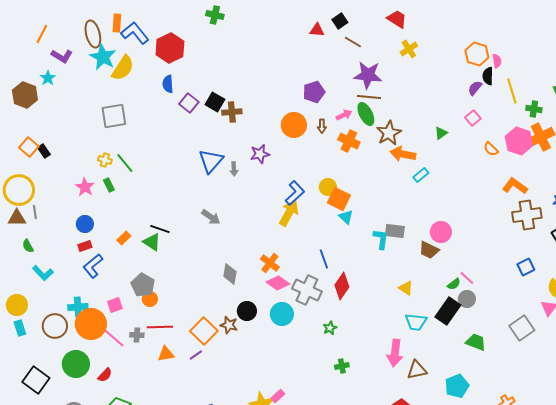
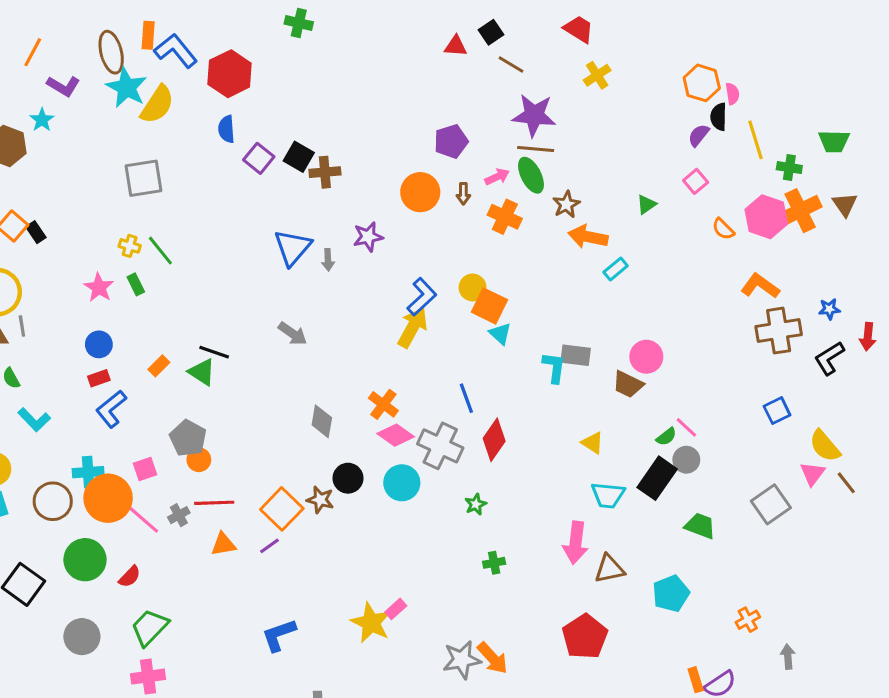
brown star: (389, 133) -> (566, 204), size x0.7
gray cross: (137, 335) -> (179, 515), turned -32

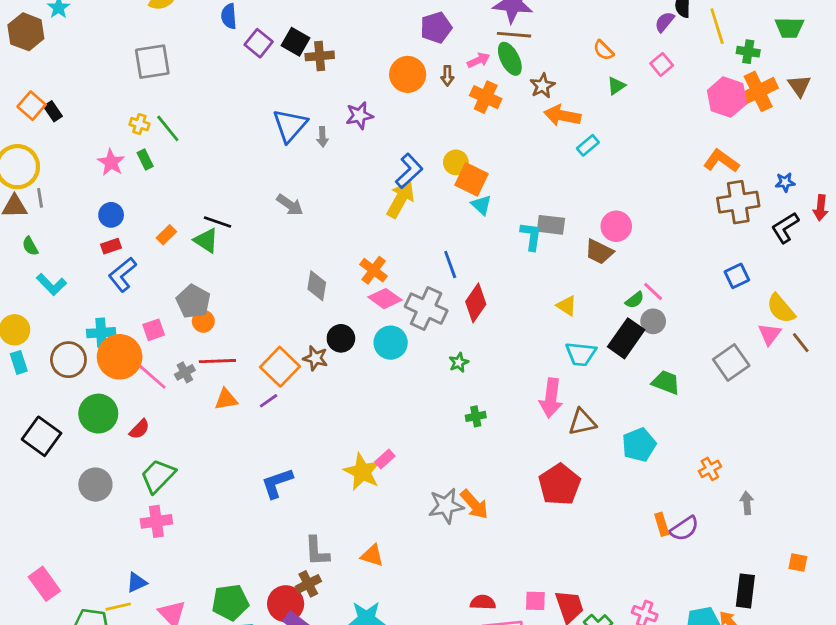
orange semicircle: (723, 229) -> (603, 50), moved

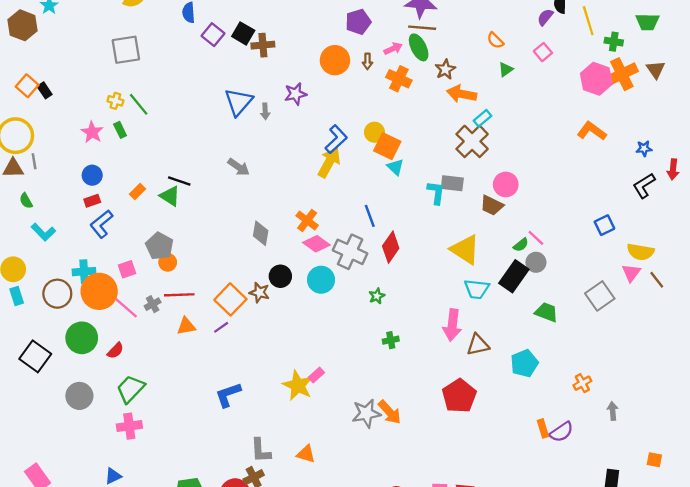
brown cross: (738, 202) -> (472, 141), moved, turned -36
yellow triangle: (567, 306) -> (465, 250), size x1.8
yellow semicircle: (781, 309) -> (640, 252), turned -40

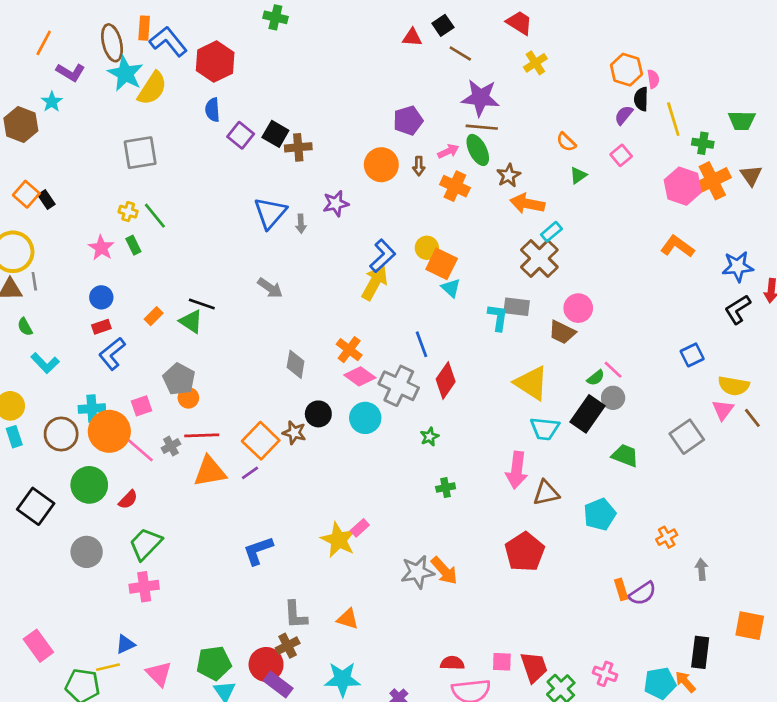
blue star: (644, 148) -> (738, 267), size x1.6
orange triangle: (186, 326) -> (210, 472), size x1.5
orange square: (654, 460) -> (750, 626), size x1.6

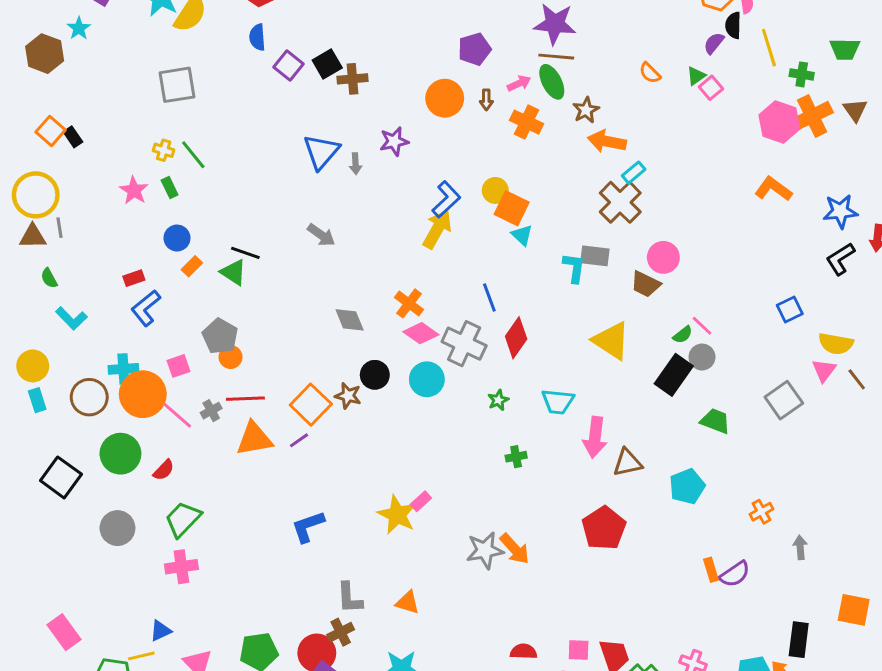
black square: (275, 134) -> (327, 64), turned 30
green triangle: (578, 175) -> (696, 76), moved
blue circle: (101, 297) -> (177, 238), moved
gray diamond: (296, 364) -> (350, 320), turned -32
cyan trapezoid: (545, 429) -> (558, 402), moved

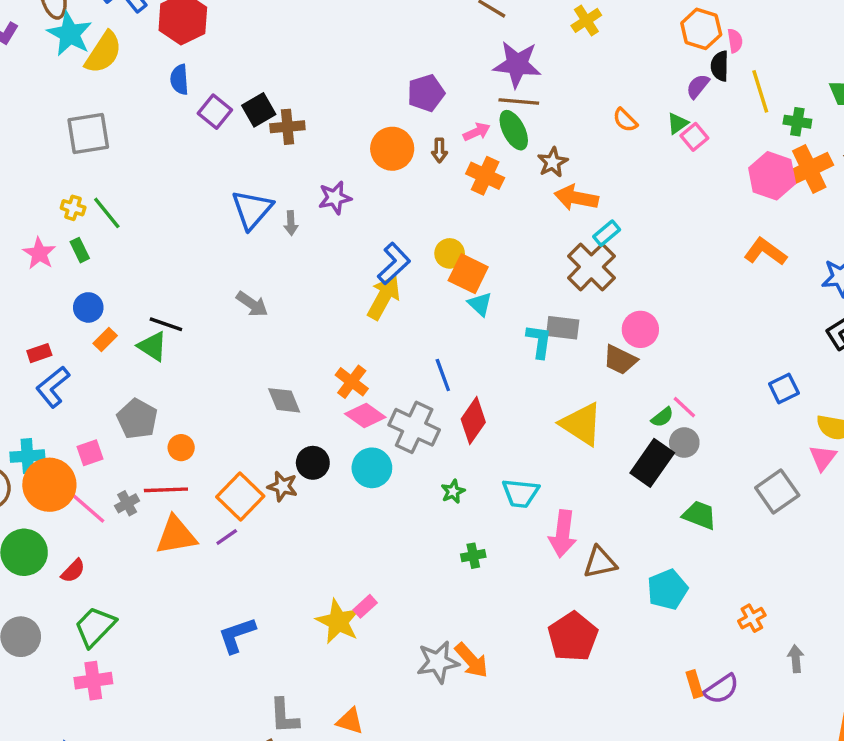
orange circle: (231, 357) -> (181, 448), moved

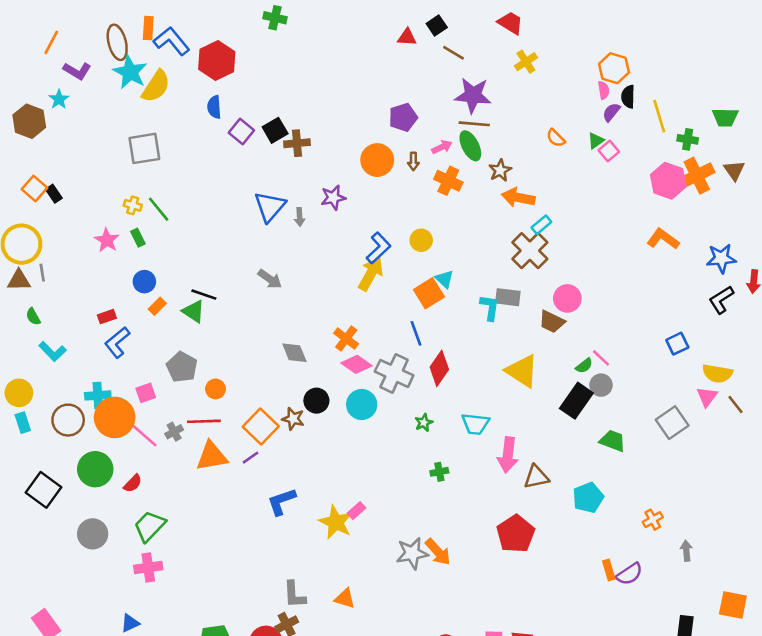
pink semicircle: (735, 41) -> (604, 90), moved
orange square: (468, 274) -> (429, 293), moved, turned 32
blue L-shape: (237, 635) -> (281, 502), moved

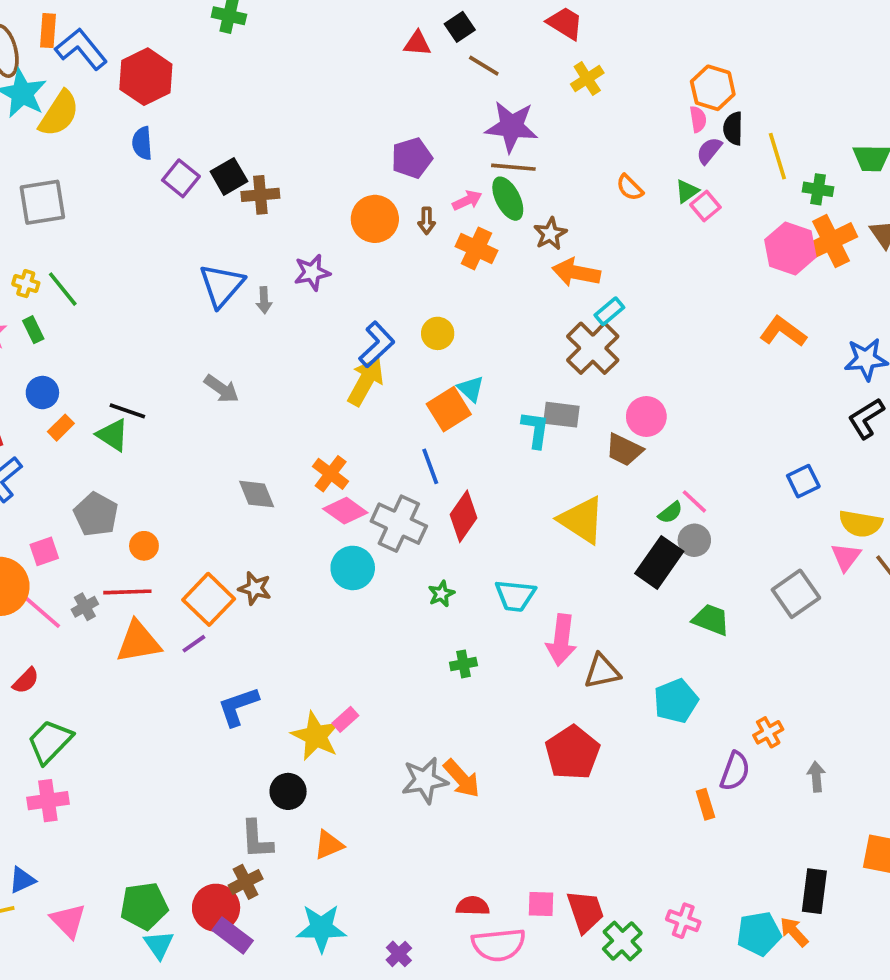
black circle: (316, 401) -> (288, 791), moved
purple semicircle: (629, 574) -> (735, 771), moved, turned -36
orange triangle: (345, 599) -> (329, 845), turned -40

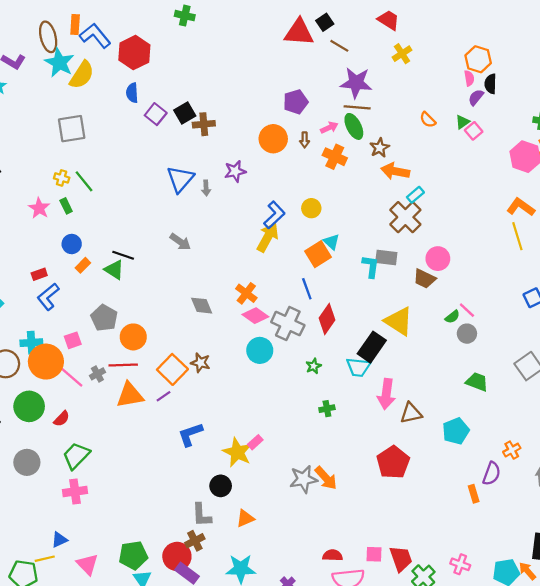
red triangle: (417, 43) -> (299, 32), size x1.8
yellow line: (777, 156) -> (517, 236), moved
orange circle: (144, 546) -> (133, 337), size x1.5
black rectangle: (659, 562) -> (372, 347), moved

